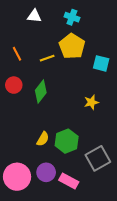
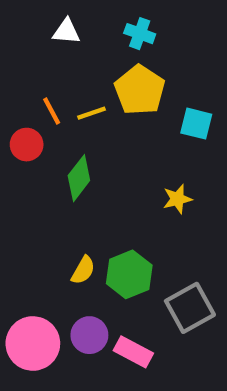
orange line: (17, 54) -> (52, 111), moved
red circle: (14, 85) -> (27, 145), moved

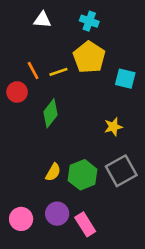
gray square: (190, 308) -> (121, 171), moved
pink circle: (33, 343) -> (21, 219), size x0.7
pink rectangle: (133, 352) -> (85, 224), turned 30

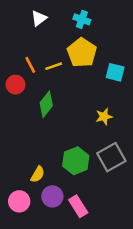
white triangle: (42, 20) -> (39, 18), turned -42
yellow semicircle: (53, 172) -> (38, 174), moved

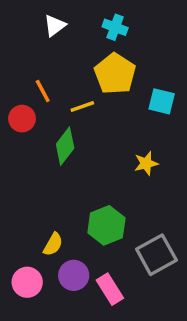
yellow line: (54, 66) -> (82, 107), moved
gray square: (111, 157) -> (156, 255), moved

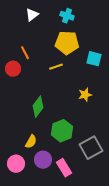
yellow pentagon: (115, 74) -> (67, 43), turned -30
yellow line: (82, 107) -> (56, 67), moved
green diamond: (65, 146) -> (38, 107), moved

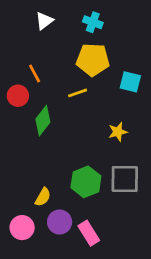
green diamond: (38, 107) -> (43, 121), moved
gray square: (91, 148) -> (125, 179), moved, turned 30

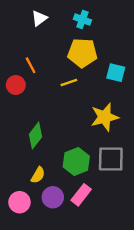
green diamond: (43, 121) -> (36, 136), moved
yellow star: (118, 132) -> (105, 117), size x1.6
pink rectangle: (89, 233) -> (81, 195), moved, turned 70

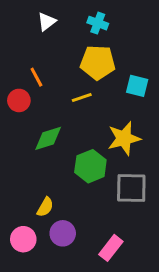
green diamond: (36, 136) -> (48, 138), moved, turned 35
green hexagon: (76, 161) -> (90, 166), moved
pink rectangle: (81, 195) -> (111, 248), moved

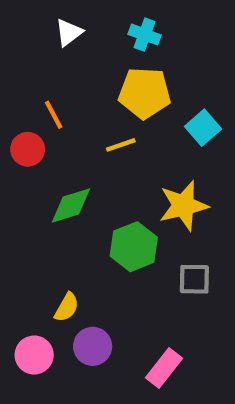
cyan square: (137, 86) -> (203, 128), turned 35
gray square: (131, 188) -> (194, 279), size x0.7

